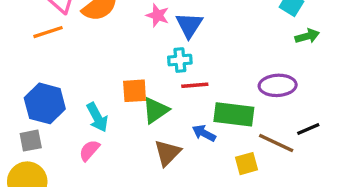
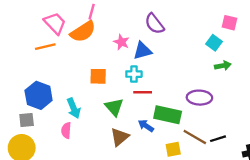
blue triangle: (189, 25) -> (143, 51), turned 36
orange square: (135, 91) -> (98, 76), moved
green triangle: (156, 110) -> (114, 107), turned -42
black line: (308, 129) -> (218, 139), moved
pink semicircle: (89, 150) -> (66, 130), turned -42

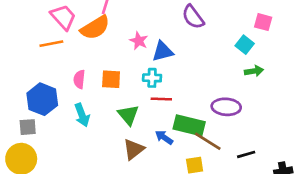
purple semicircle: (154, 24) -> (193, 17), moved
pink semicircle: (66, 130) -> (79, 79), moved
brown line: (195, 137) -> (208, 141), moved

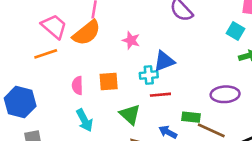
blue triangle: (163, 51) -> (164, 61), moved
blue hexagon: (42, 99) -> (20, 102), moved
green rectangle: (189, 125) -> (191, 117), size x0.6

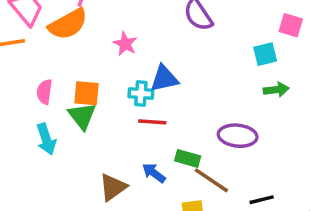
cyan square: (235, 31) -> (265, 54), turned 36
green triangle: (130, 114) -> (82, 116), moved

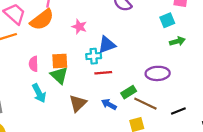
green rectangle: (188, 158) -> (129, 92), turned -40
brown triangle: (113, 187) -> (78, 103), moved

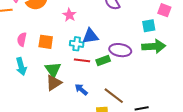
green arrow: (177, 41) -> (154, 46), size x1.6
purple ellipse: (158, 73) -> (120, 50), moved
green triangle: (59, 75) -> (53, 70), moved
green rectangle: (129, 92) -> (103, 60), moved

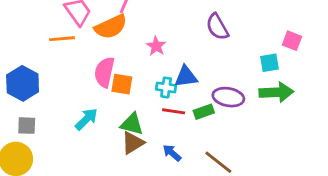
pink semicircle: (22, 39) -> (104, 72), moved, size x1.5
cyan arrow: (21, 66) -> (86, 119), turned -120
green triangle: (53, 70) -> (132, 124), turned -42

